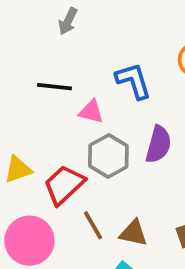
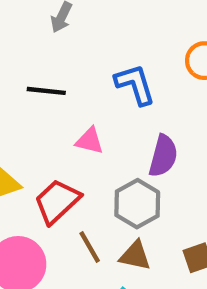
pink triangle: (91, 112) -> (90, 141), moved
gray hexagon: (108, 156) -> (137, 204), moved

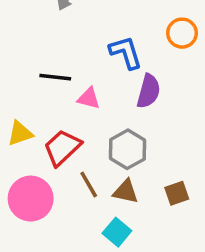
black line: (46, 91) -> (55, 77), moved
purple semicircle: (163, 156) -> (149, 91), moved

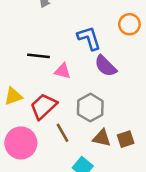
purple semicircle: (149, 91) -> (105, 66), turned 120
brown triangle: (126, 192) -> (102, 138), moved

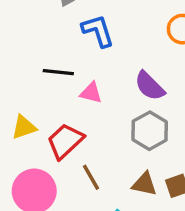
blue L-shape: (89, 38) -> (98, 31), moved
gray hexagon: (90, 108) -> (150, 131), moved

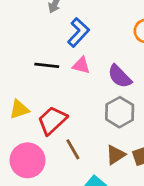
blue L-shape: (98, 31) -> (78, 32), turned 60
pink triangle: (91, 93) -> (81, 65), moved
brown triangle: (144, 184) -> (116, 155), turned -45

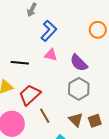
black line: (47, 65) -> (20, 63), moved
brown triangle: (116, 155) -> (76, 120), turned -42

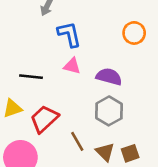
blue L-shape: (49, 31) -> (69, 34), turned -55
purple semicircle: (79, 63) -> (109, 77), turned 150
brown line: (45, 116) -> (77, 141), moved

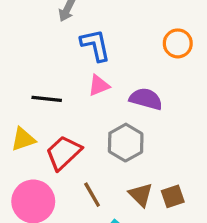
pink triangle: (72, 66) -> (99, 85), turned -36
gray hexagon: (109, 111) -> (126, 143), moved
brown line: (77, 141) -> (92, 195), moved

